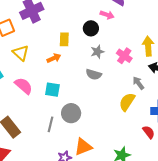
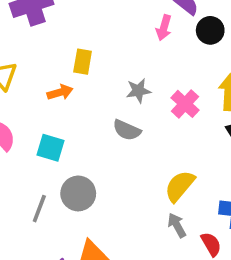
pink arrow: (107, 15) -> (164, 28), turned 80
black circle: (91, 28) -> (210, 30), moved
gray arrow: (138, 83) -> (177, 225), moved

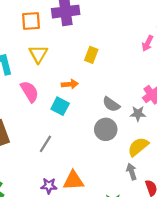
gray star: (138, 91) -> (138, 114), moved
orange arrow: (60, 92) -> (70, 84), moved
gray circle: (78, 193) -> (106, 129), moved

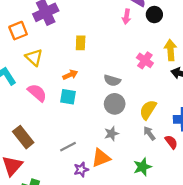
gray star: (138, 114) -> (111, 134), moved
gray line: (45, 144) -> (68, 147), moved, turned 49

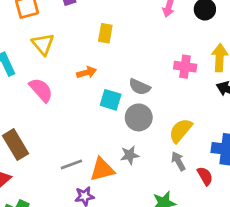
pink cross: (145, 60) -> (185, 67), turned -35
cyan square: (68, 97) -> (111, 100), moved
orange triangle: (101, 158) -> (102, 169), moved

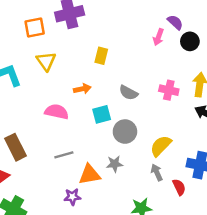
gray semicircle: (140, 87) -> (128, 93), moved
pink semicircle: (41, 90) -> (57, 112), moved, turned -40
cyan square: (111, 100) -> (102, 114), turned -36
gray line: (71, 164) -> (64, 155), moved

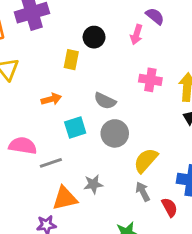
black circle: (190, 41) -> (94, 37), moved
pink cross: (169, 90) -> (150, 80), moved
pink semicircle: (57, 112) -> (23, 146), moved
gray circle: (125, 132) -> (115, 133), moved
gray line: (64, 155) -> (51, 163), moved

